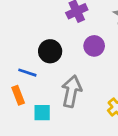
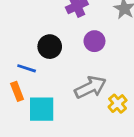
gray arrow: (71, 91) -> (90, 87), moved, turned 52
cyan square: (42, 113) -> (42, 109), size x1.5

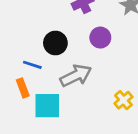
gray arrow: (90, 87) -> (76, 76), moved

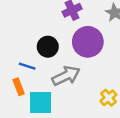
purple circle: (100, 38) -> (88, 42), size x1.6

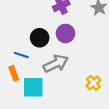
purple circle: (88, 42) -> (65, 33), moved, size x0.7

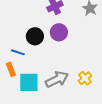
gray arrow: (56, 64) -> (57, 79), moved

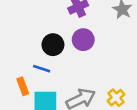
blue line: (18, 52) -> (42, 69), moved

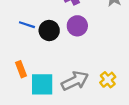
blue line: (42, 69) -> (27, 25), moved

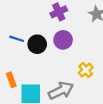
yellow cross: (108, 80) -> (86, 70), moved

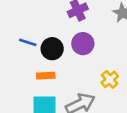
orange rectangle: (11, 80) -> (46, 76), moved, turned -72

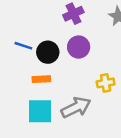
yellow cross: (110, 79) -> (106, 83), turned 30

